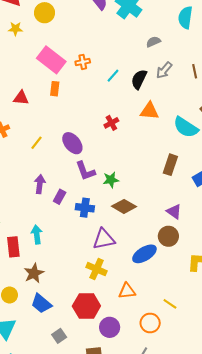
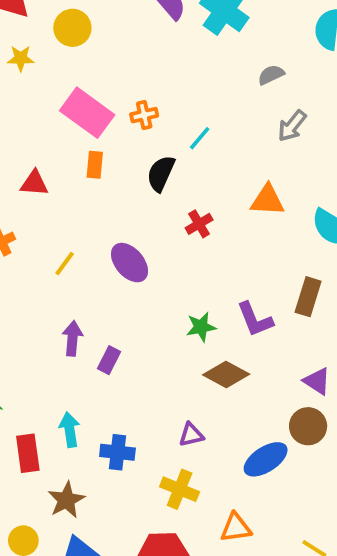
black semicircle: (139, 79) -> (161, 173), moved
purple L-shape: (85, 171) -> (255, 319), moved
blue cross: (85, 208) -> (117, 452), moved
purple triangle: (104, 239) -> (191, 435), size x0.6

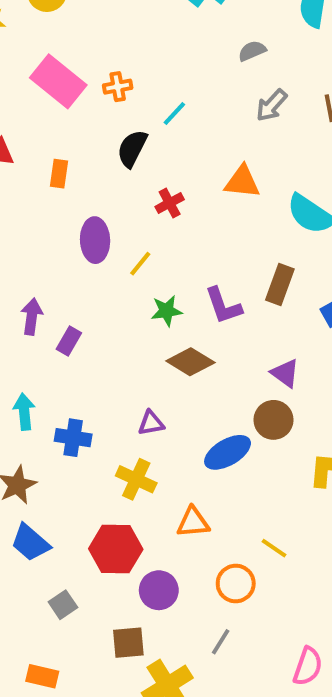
orange rectangle: (95, 165) -> (59, 174), moved
purple ellipse: (130, 263) -> (95, 240), turned 36
yellow line: (65, 264) -> (140, 264), moved

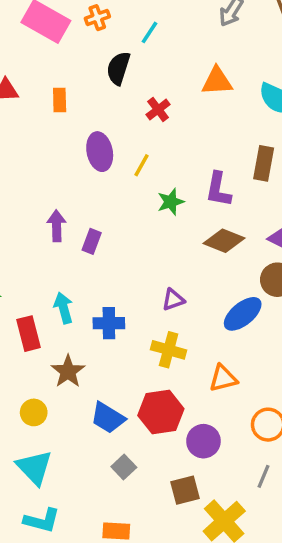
purple L-shape: (223, 306) -> (218, 189), turned 39
brown diamond: (190, 362) -> (224, 241), moved
blue trapezoid: (30, 543) -> (108, 418), moved

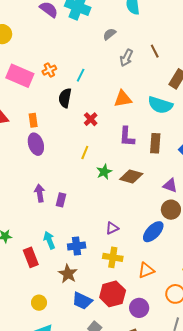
purple ellipse: (100, 152) -> (36, 144), moved
purple L-shape: (218, 189) -> (127, 137), moved
brown diamond: (224, 241) -> (131, 176), moved
brown star: (68, 371) -> (68, 274), moved

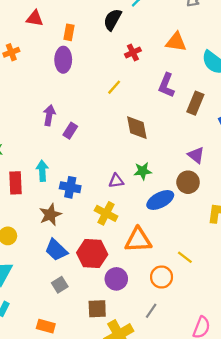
green star: (104, 172) -> (143, 171), moved
brown diamond: (131, 176) -> (137, 128), moved, turned 45
orange triangle: (146, 270) -> (138, 240), size x1.4

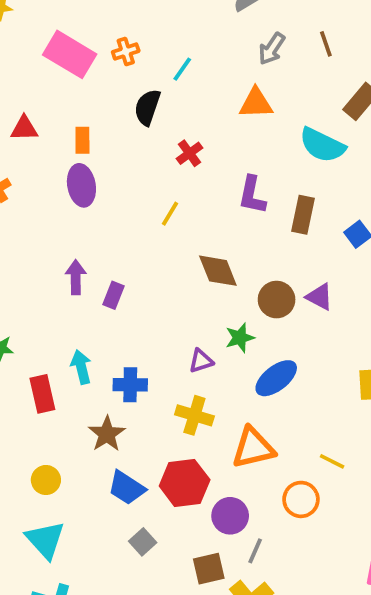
orange triangle: (176, 42) -> (256, 103), moved
brown circle: (188, 182) -> (277, 300), moved
gray line: (151, 311) -> (255, 551), moved

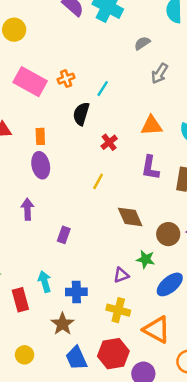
orange triangle: (256, 103) -> (152, 126), moved
purple arrow: (76, 277) -> (27, 209), moved
green star: (240, 338) -> (146, 259), turned 30
orange triangle: (253, 448) -> (157, 330), turned 44
blue trapezoid: (127, 488) -> (76, 358), turned 35

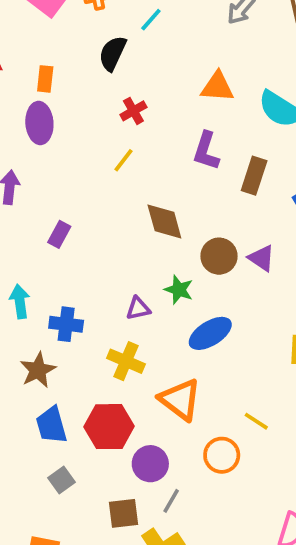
red cross: (109, 142) -> (133, 111), moved

